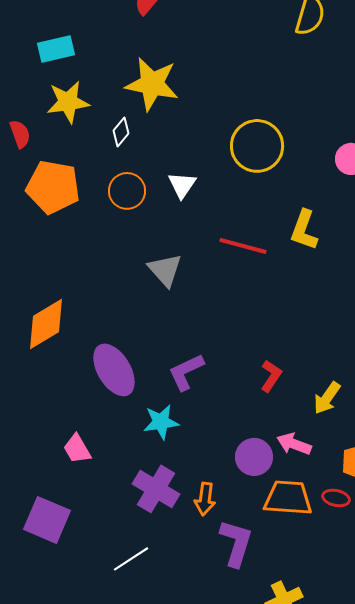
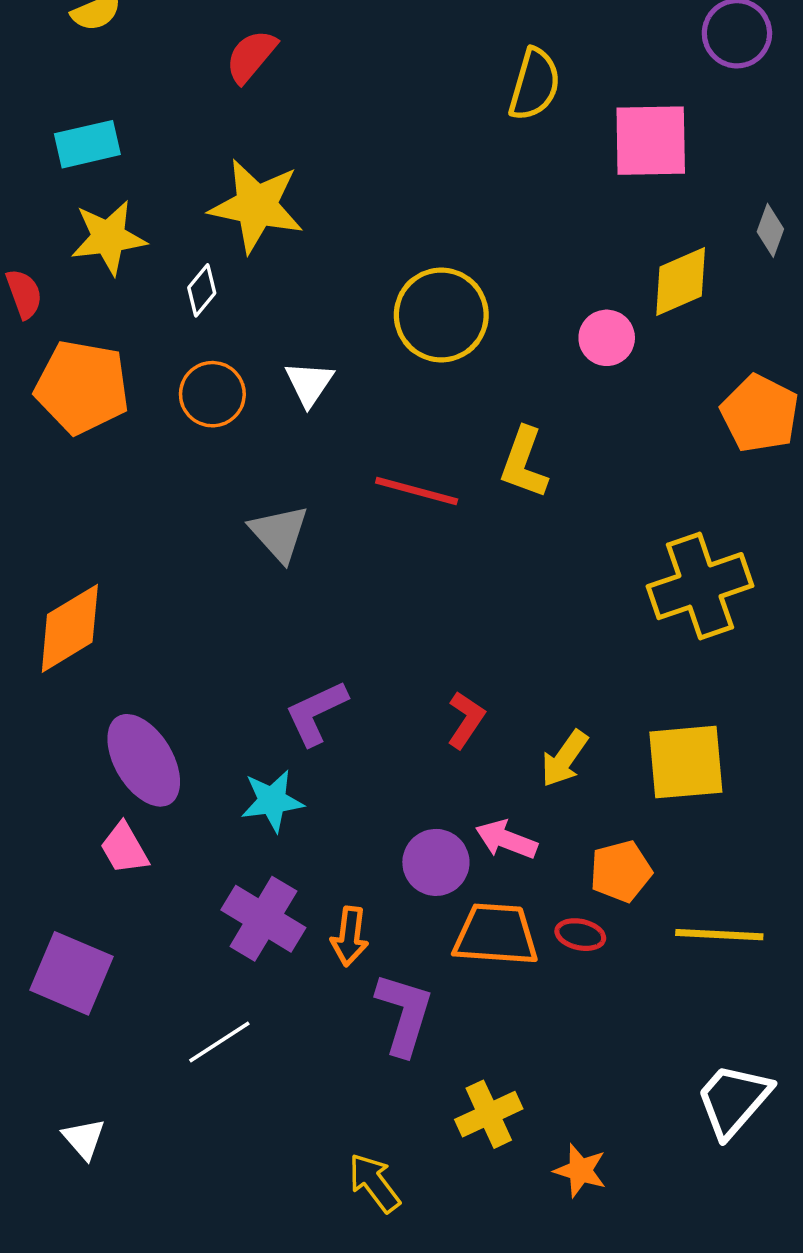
purple ellipse: (114, 370) -> (144, 760), moved

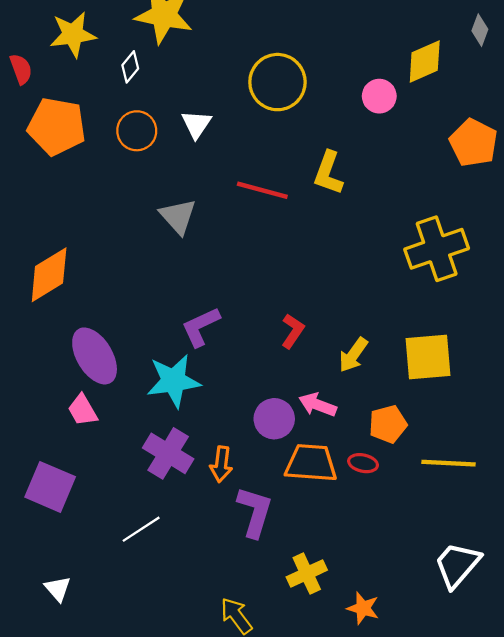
cyan star: (272, 801) -> (174, 381), size x1.4

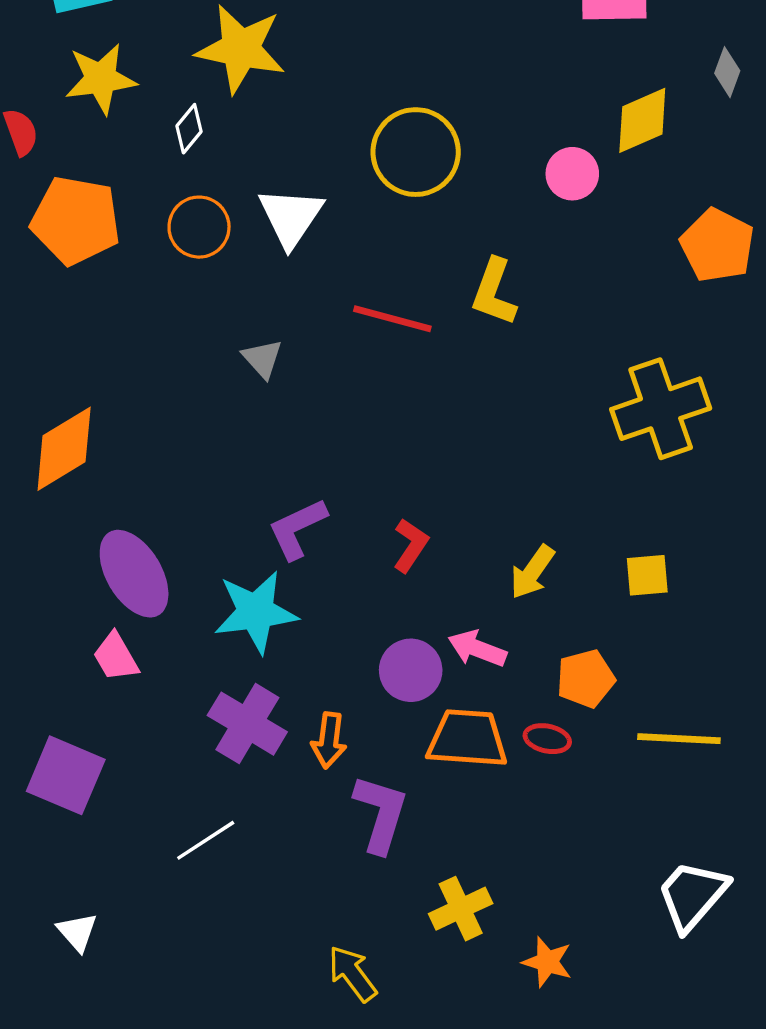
white triangle: (196, 124) -> (291, 217), size x1.4
gray triangle: (178, 216) -> (262, 359), size x0.7
red L-shape: (293, 331) -> (411, 545), moved
yellow square: (428, 357) -> (647, 575), size x0.6

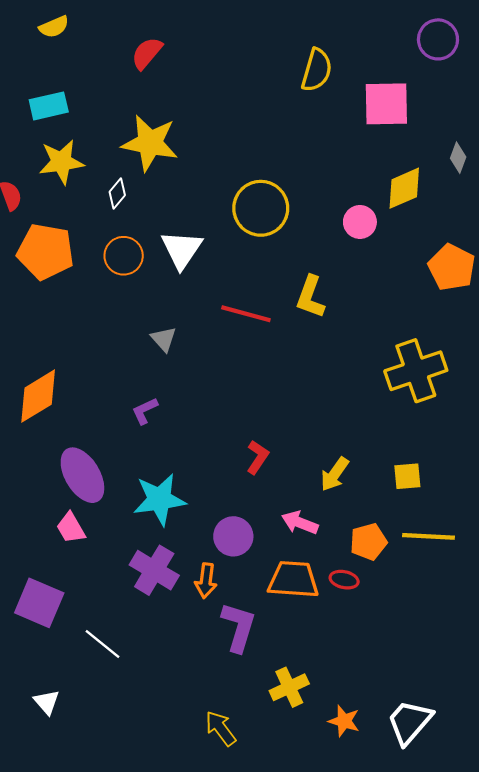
purple L-shape: (297, 529) -> (145, 411), moved, size x0.7
purple circle: (411, 670) -> (233, 536), moved
yellow line: (679, 739) -> (428, 536), moved
white line: (206, 840) -> (102, 644), moved, turned 72
white trapezoid: (692, 895) -> (410, 722), moved

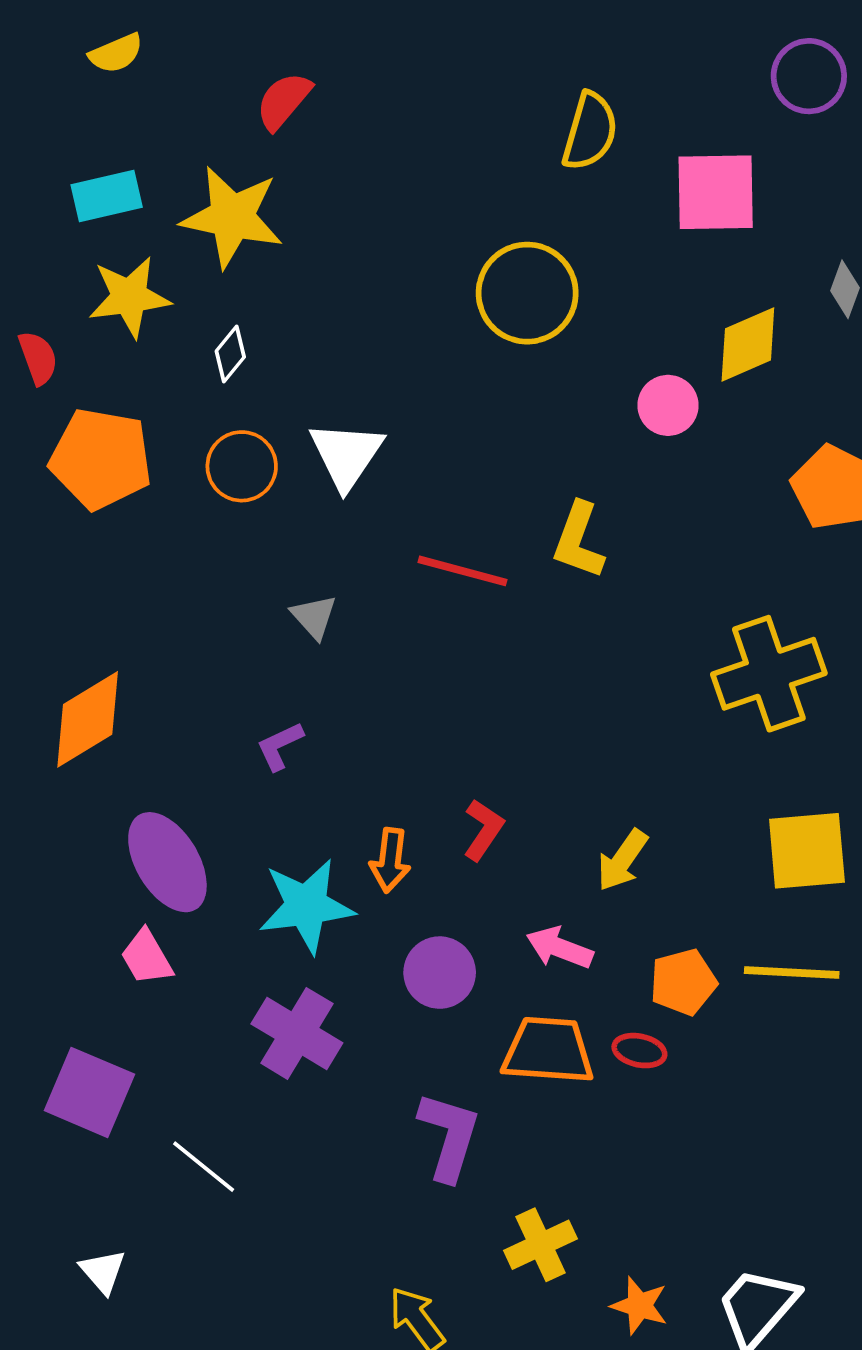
yellow star: (150, 143) -> (232, 217), moved
yellow circle: (261, 208) -> (527, 293), moved
yellow square: (407, 476) -> (807, 851), moved, size x1.6
orange arrow: (206, 581) -> (390, 860), moved

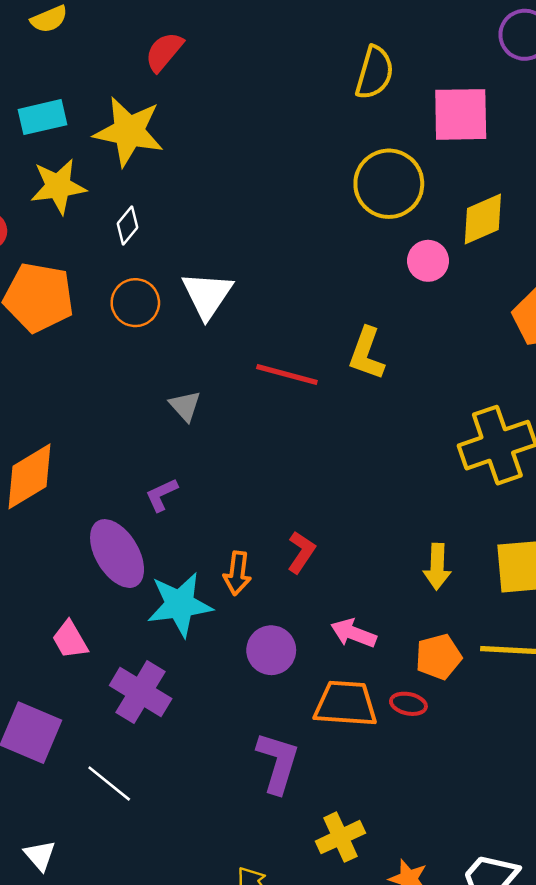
yellow circle: (527, 293) -> (389, 184), moved
yellow arrow: (622, 860) -> (437, 567), moved, turned -33
purple ellipse: (167, 862) -> (117, 554), moved
purple cross: (297, 1033) -> (141, 692), moved

